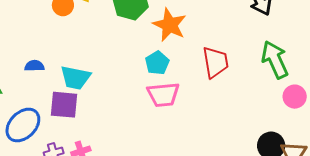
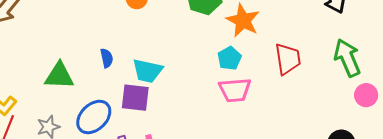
blue semicircle: (34, 66) -> (107, 58), turned 78

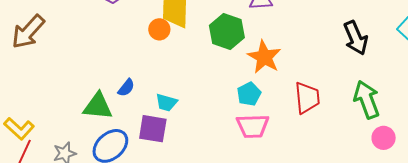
blue semicircle: (107, 58) -> (126, 88), turned 48
cyan trapezoid: (147, 71) -> (166, 103), size x0.7
green triangle: (59, 76) -> (98, 106), moved

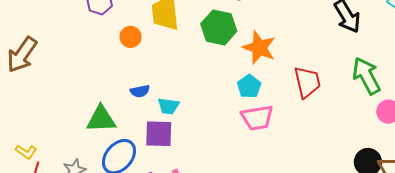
orange circle: (159, 29) -> (131, 37), moved
blue semicircle: (126, 88) -> (140, 91), moved, turned 48
yellow L-shape: (19, 129) -> (26, 152), size x0.7

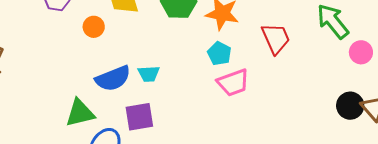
blue semicircle: (140, 91) -> (113, 78), size x1.8
cyan trapezoid: (168, 106) -> (149, 74), moved

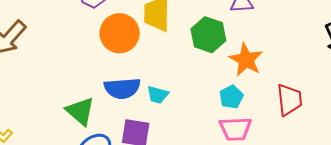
orange circle: (94, 27) -> (120, 33), size x1.8
green triangle: (80, 113) -> (80, 111), turned 36

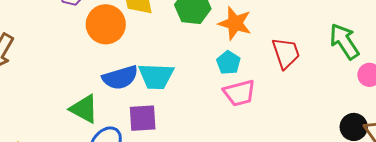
cyan trapezoid: (158, 95) -> (156, 76), size x1.6

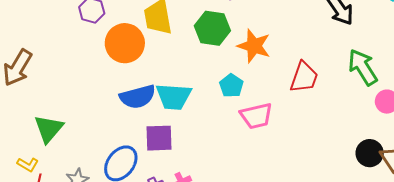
red trapezoid: (286, 53) -> (304, 77), turned 36
cyan pentagon: (228, 63) -> (231, 86), moved
green triangle: (84, 109) -> (49, 129), moved, turned 40

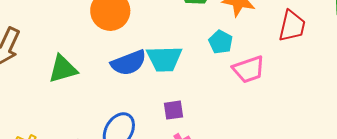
green triangle: (49, 129) -> (63, 69), moved, turned 40
purple square: (159, 138) -> (174, 110), moved, size x0.7

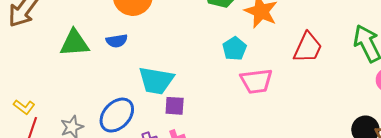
cyan trapezoid: (164, 59) -> (156, 81), moved
blue semicircle: (129, 63) -> (117, 41), moved, size x0.6

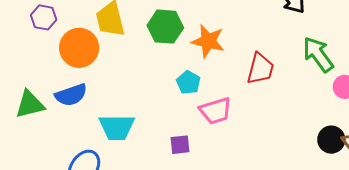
blue semicircle: (117, 41) -> (71, 95), size x1.5
purple square: (175, 106) -> (180, 145), moved

